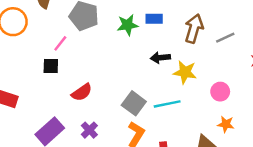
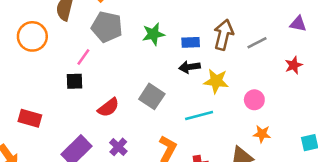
blue rectangle: (154, 19) -> (191, 42), moved
gray square: (134, 103) -> (152, 96), moved

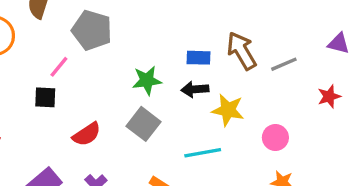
green star: (153, 34) -> (147, 80), moved
brown arrow: (224, 35) -> (242, 51), turned -48

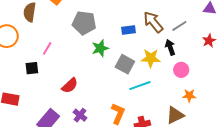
gray pentagon: (92, 30) -> (84, 23), moved
black arrow: (195, 89) -> (170, 47), moved, turned 84
black square: (45, 97) -> (32, 68), moved
gray square: (144, 124) -> (125, 64), moved

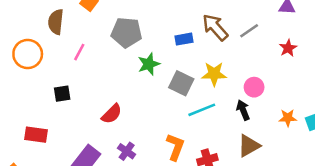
black arrow: (170, 47) -> (243, 110), moved
pink line: (47, 48) -> (79, 52), moved
orange star: (189, 96) -> (288, 118), moved

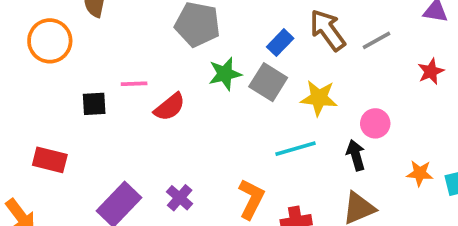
blue rectangle: (184, 39) -> (280, 43), turned -42
pink line: (79, 52) -> (134, 84), moved, turned 54
gray square: (181, 83) -> (268, 82), moved
red semicircle: (112, 114) -> (170, 107), moved

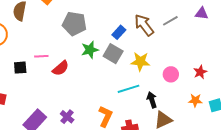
gray line: (377, 40) -> (170, 21), moved
red star: (431, 71) -> (200, 72), moved
black arrow: (356, 155) -> (152, 100), moved

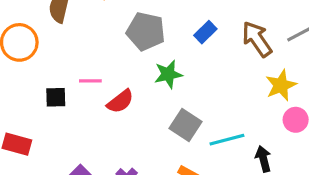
blue rectangle: (119, 32) -> (205, 32), moved
gray square: (113, 54) -> (186, 125), moved
yellow star: (140, 61) -> (281, 85), moved, turned -30

